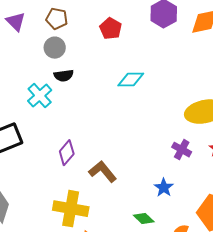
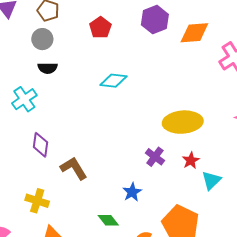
cyan cross: (40, 96) -> (24, 99), moved
purple diamond: (67, 153) -> (41, 145), turned -40
yellow cross: (71, 209) -> (37, 201), size x0.7

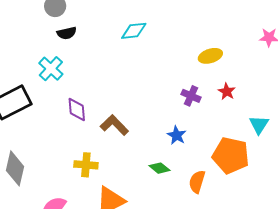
yellow ellipse: (183, 122) -> (210, 56), size x0.6
cyan triangle: (211, 180) -> (259, 125), moved

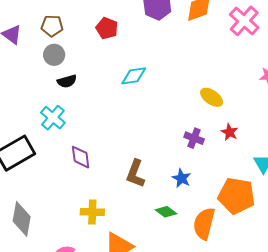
yellow ellipse: (210, 56) -> (212, 97), turned 55
brown L-shape: (114, 125) -> (135, 174), moved, turned -112
orange semicircle: (197, 182) -> (204, 224), size x1.4

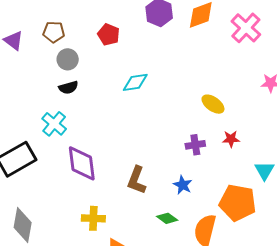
gray circle: (54, 55) -> (68, 59), moved
red star: (230, 132) -> (231, 139), turned -30
purple cross: (194, 138) -> (195, 145), turned -30
purple diamond: (81, 157) -> (82, 163), size x1.5

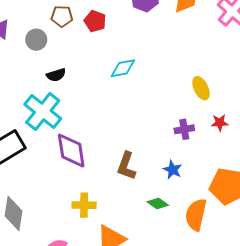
brown pentagon: (54, 32) -> (62, 16), moved
gray circle: (68, 59) -> (36, 40), moved
yellow ellipse: (213, 104) -> (201, 88), turned 30
cyan cross: (54, 124) -> (43, 112), size x1.5

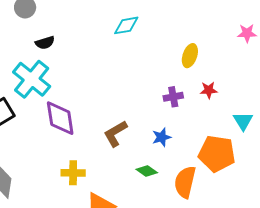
cyan diamond: (123, 68) -> (126, 25), moved
yellow ellipse: (201, 88) -> (190, 56), turned 45
brown L-shape: (126, 166) -> (115, 134), turned 40
blue star: (173, 170) -> (162, 137), turned 30

